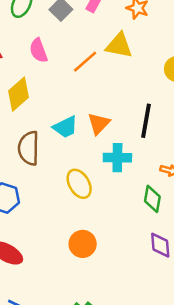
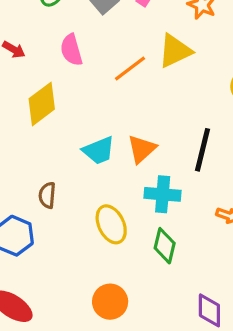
yellow triangle: (119, 45) -> (175, 51), turned -40
brown semicircle: (29, 148) -> (47, 195), moved, size x0.6
green diamond: (152, 199) -> (165, 246), moved

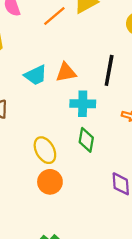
orange triangle: (142, 149) -> (66, 72), turned 35
yellow ellipse: (111, 224) -> (45, 150), moved

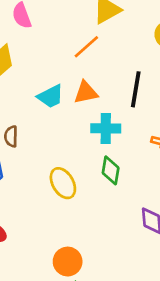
orange line: (54, 16) -> (86, 47), moved
orange circle: (50, 182) -> (68, 262), moved

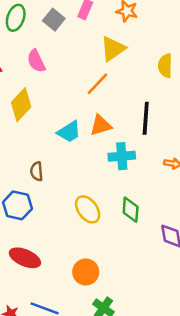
green diamond: (111, 170) -> (131, 210), moved
orange circle: (68, 262) -> (86, 272), moved

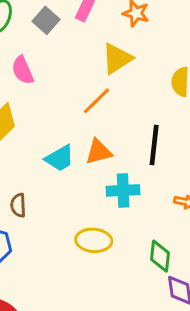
yellow ellipse: (88, 209) -> (94, 240), moved, turned -52
green diamond: (131, 210) -> (160, 256), moved

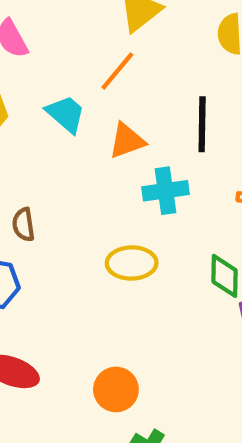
cyan trapezoid: (60, 158) -> (66, 114), moved, turned -104

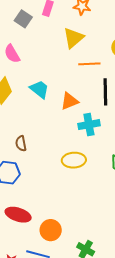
orange line: (117, 71) -> (89, 64), moved, turned 50
orange circle: (116, 389) -> (51, 230), moved

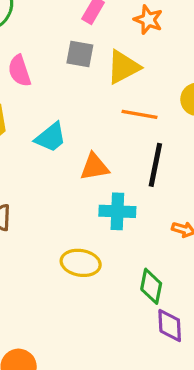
gray square: (23, 19) -> (80, 54), moved, turned -36
cyan trapezoid: (39, 89) -> (51, 137), turned 90

